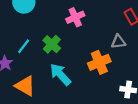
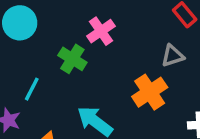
green cross: (52, 44) -> (72, 59), moved

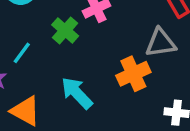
gray triangle: (173, 56) -> (161, 43), size x1.4

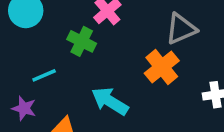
cyan line: (22, 53) -> (44, 75), turned 45

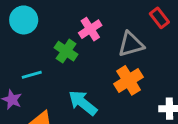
gray triangle: (181, 29) -> (131, 44), moved

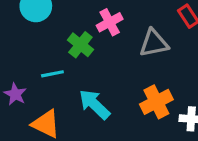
cyan line: (32, 75) -> (52, 74), moved
orange cross: (129, 80) -> (156, 102), moved

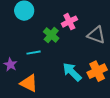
gray triangle: (154, 43) -> (96, 35), turned 30
cyan arrow: (94, 104) -> (72, 72), moved

